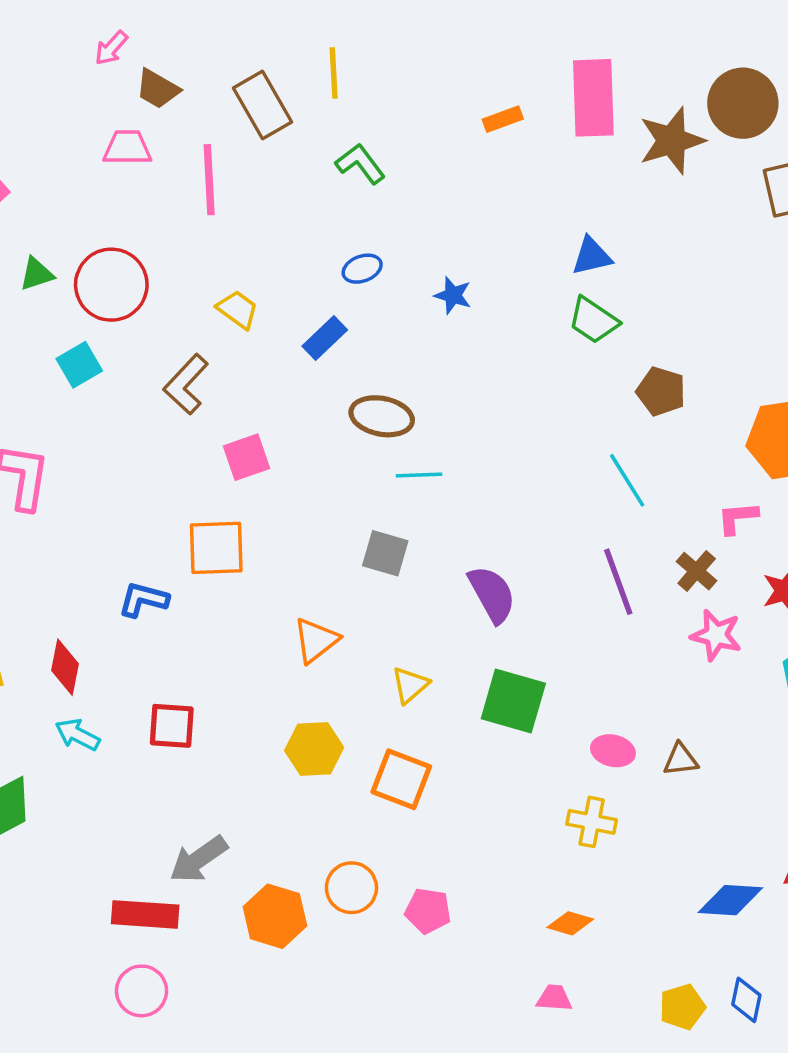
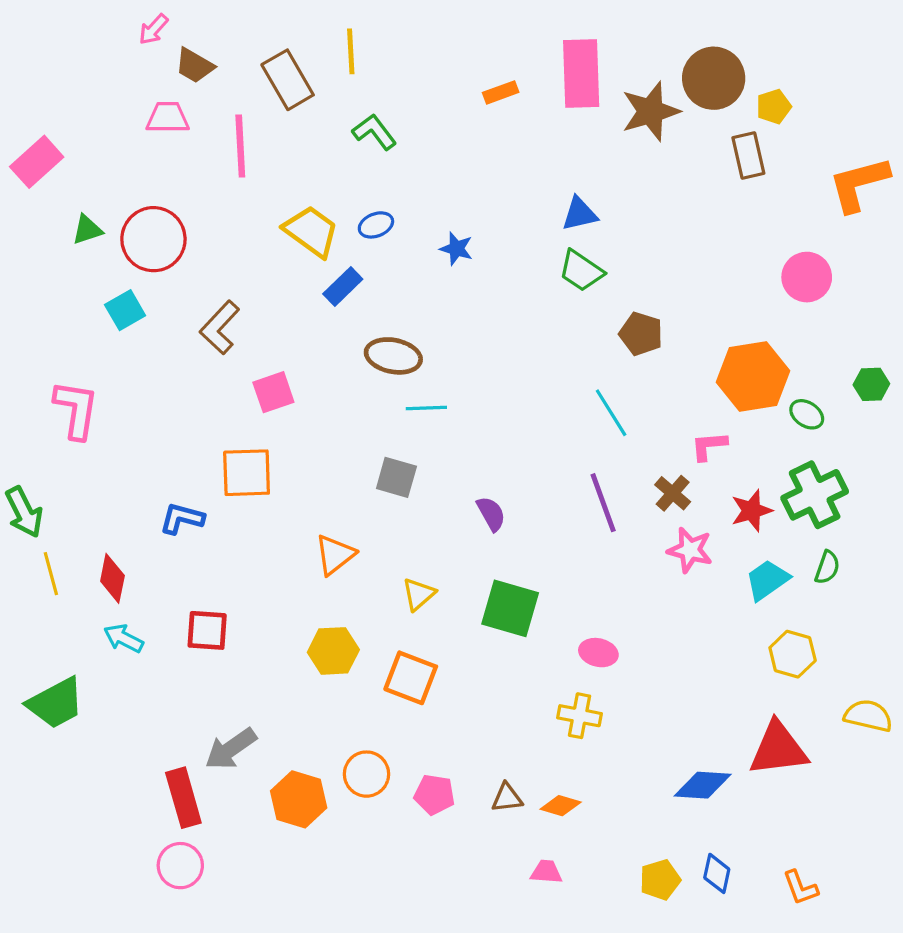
yellow trapezoid: (238, 310) -> (311, 231), moved, size x1.5
purple semicircle: (492, 594) -> (491, 514), size x0.7
brown triangle: (681, 760) -> (507, 798), moved
red rectangle: (145, 914) -> (183, 798), turned 70

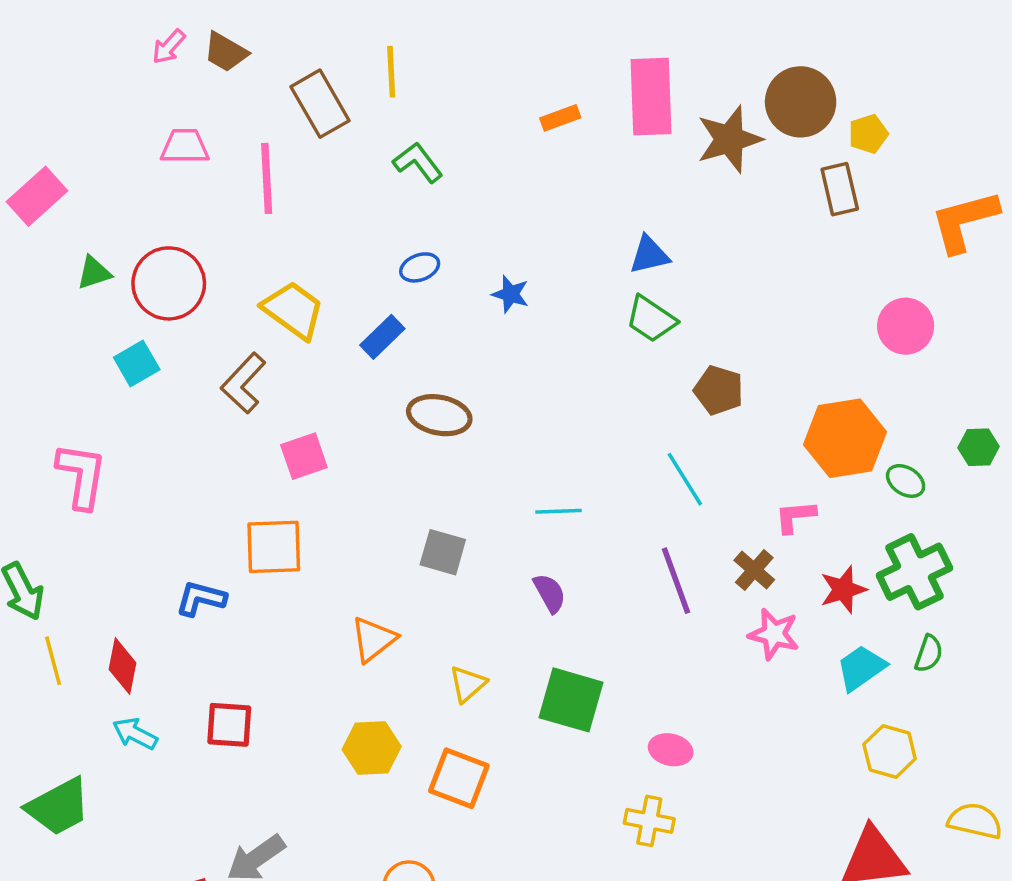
brown trapezoid: (194, 66) -> (226, 52), moved
yellow trapezoid: (311, 231) -> (293, 310), moved
cyan line: (426, 408) -> (559, 511), moved

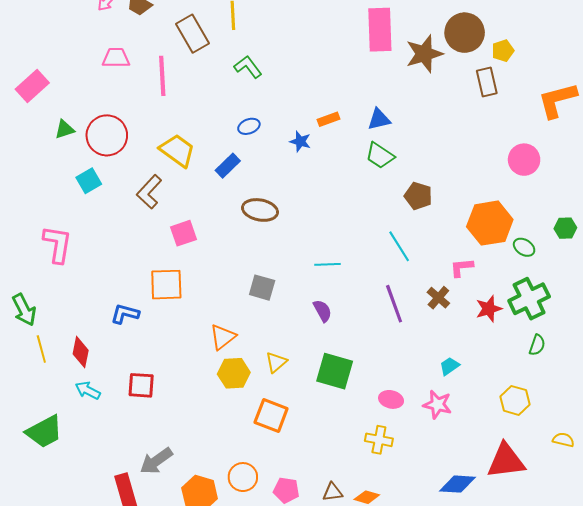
orange rectangle: (560, 118) -> (329, 119), moved
pink star: (774, 634) -> (437, 404), moved
cyan trapezoid: (861, 668) -> (449, 366), moved, size x0.7
yellow hexagon: (372, 748) -> (234, 373), moved
yellow semicircle: (975, 821) -> (563, 440), size x0.7

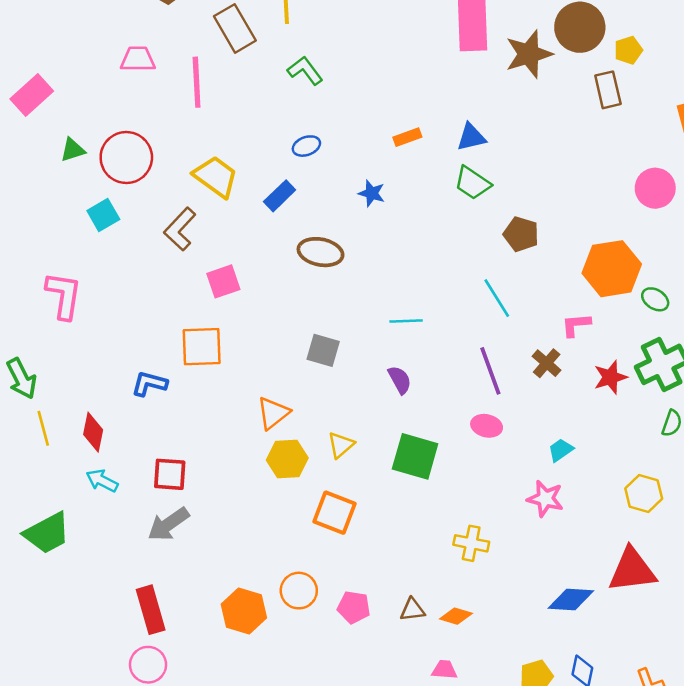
blue star: (300, 141) -> (372, 193), moved
pink ellipse: (391, 399) -> (487, 426), moved
gray arrow: (156, 461) -> (168, 524), moved

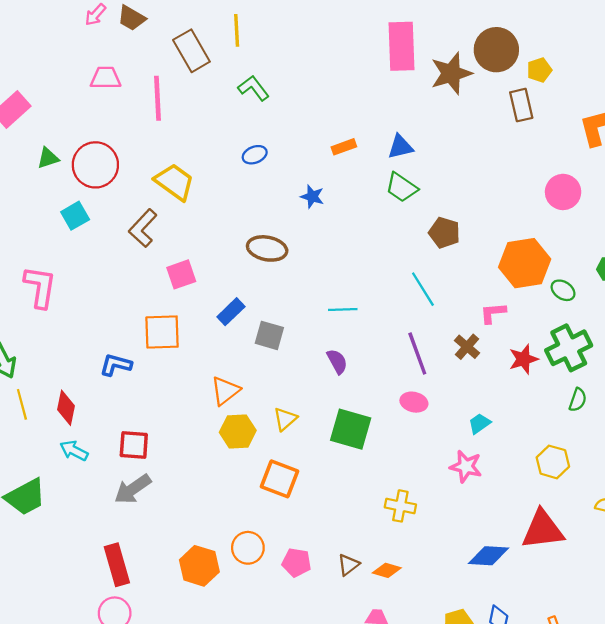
blue rectangle: (280, 196) -> (231, 312), moved
brown triangle: (412, 610) -> (348, 565), turned -30

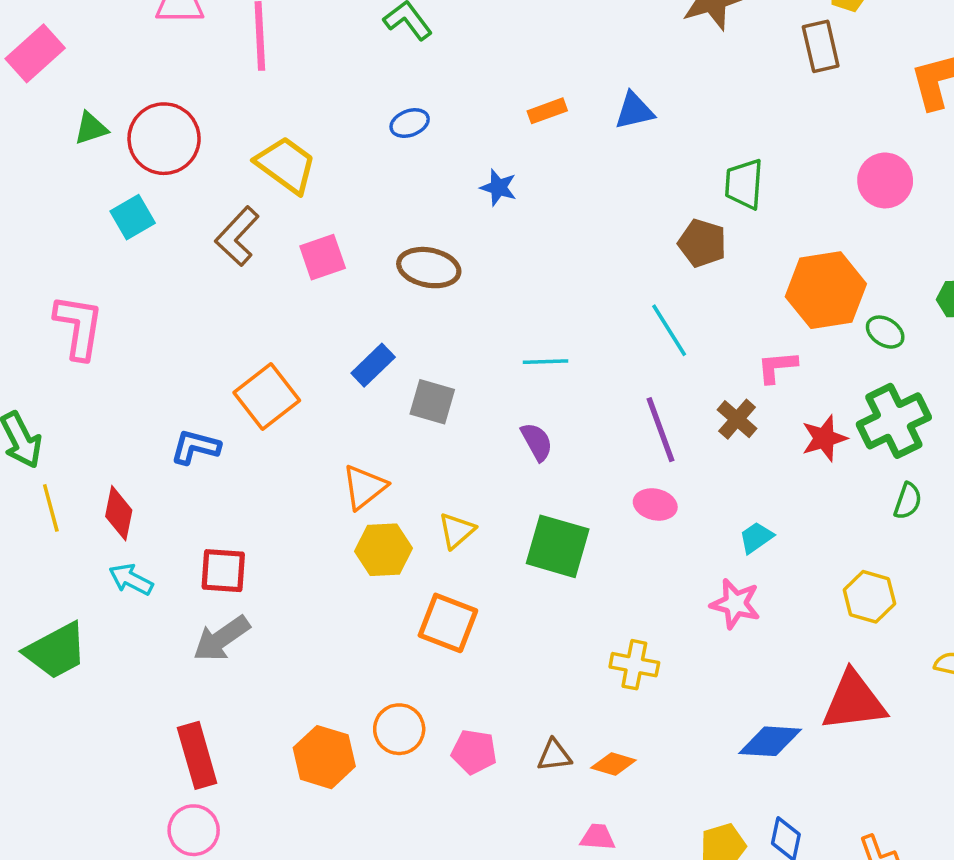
green trapezoid: (402, 187) -> (744, 184), moved, turned 60
pink square: (181, 274) -> (323, 257), moved
orange square: (162, 332) -> (267, 396), turned -36
brown triangle: (348, 565) -> (554, 755), turned 30

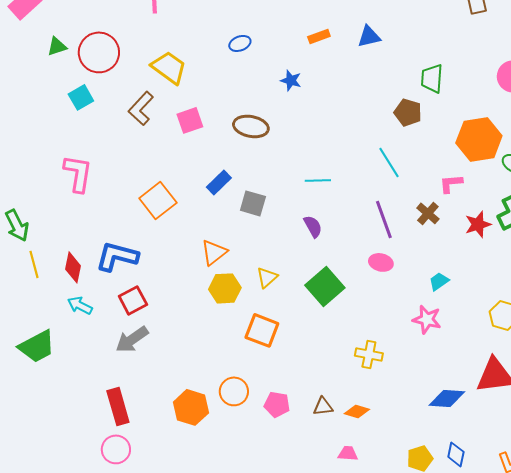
pink L-shape: (79, 327) -> (78, 173), moved
blue L-shape: (195, 447) -> (117, 256), moved, size x1.5
green square: (558, 546) -> (325, 286), turned 33
red square: (223, 571) -> (133, 300), turned -32

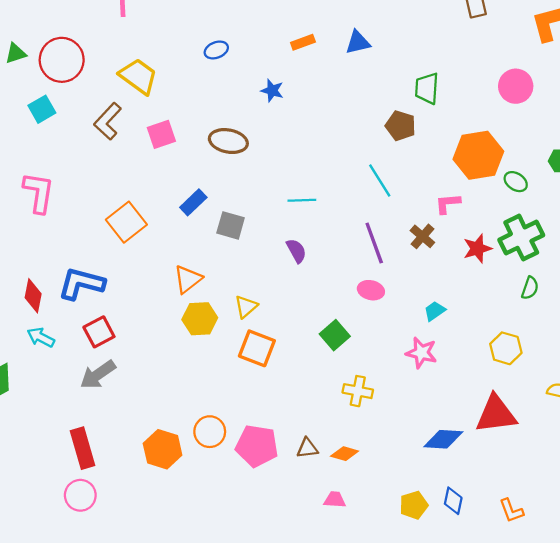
green square: (325, 286) -> (335, 335), moved, size x0.7
orange square: (262, 330) -> (257, 348), moved
pink pentagon: (277, 404) -> (257, 446), size x1.5

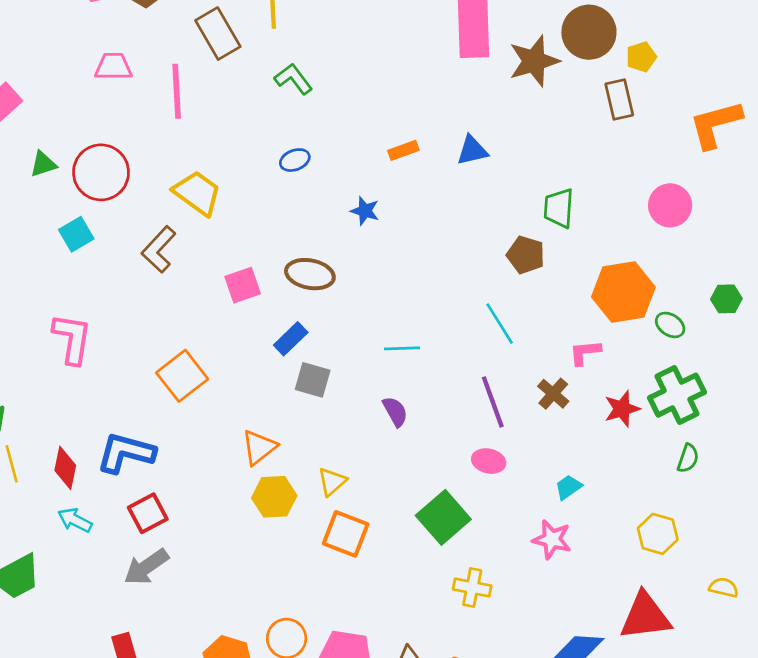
pink square: (161, 134) -> (243, 285), moved
blue rectangle: (193, 202) -> (291, 339), moved
green square: (335, 335) -> (443, 517), size x1.4

